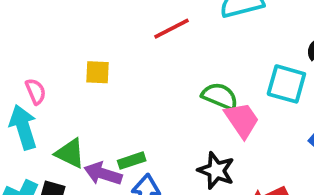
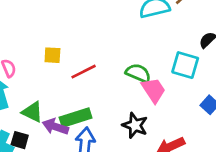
red line: (171, 29) -> (84, 72), moved
green rectangle: (132, 161) -> (76, 118), size x1.6

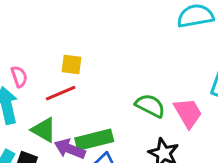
red line: (84, 72) -> (61, 93), moved
green semicircle: (138, 73) -> (150, 106), moved

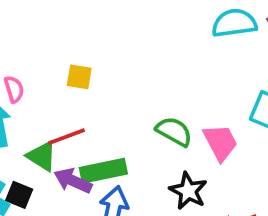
red line: (61, 93) -> (67, 137), moved

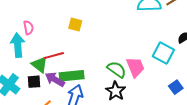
yellow square: (79, 77) -> (75, 24), moved
green semicircle: (174, 131) -> (117, 69), moved
black square: (19, 195) -> (34, 82), moved, turned -32

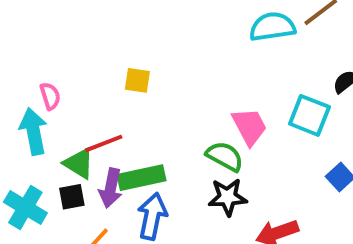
pink trapezoid: (135, 67) -> (249, 127), moved
purple arrow: (55, 79) -> (111, 188), turned -102
black star: (116, 91) -> (228, 197), turned -30

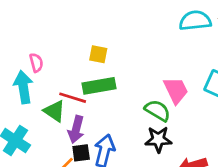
red line: (104, 143) -> (73, 98), turned 36
green rectangle: (142, 178) -> (99, 86), moved
black square: (72, 197) -> (81, 153), moved

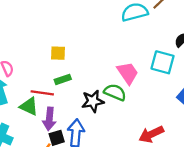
green rectangle: (99, 86) -> (63, 79), size x0.6
black star: (158, 139) -> (93, 101), moved

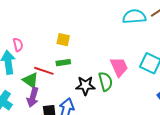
green semicircle: (115, 92) -> (106, 81), turned 42
purple arrow: (49, 119) -> (33, 97), moved

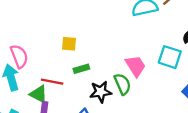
pink semicircle: (18, 45) -> (19, 56), size x1.5
green rectangle: (63, 63) -> (81, 69), moved

